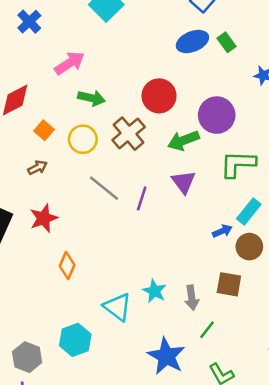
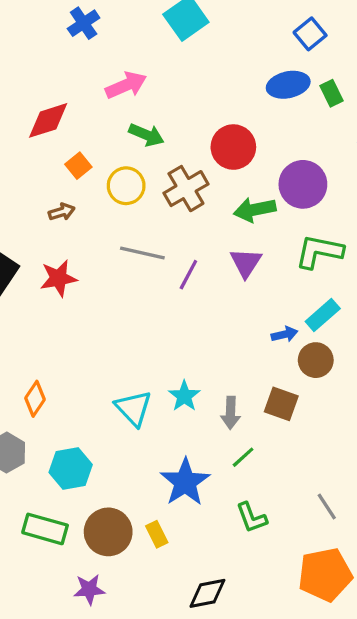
gray line: (104, 188) -> (142, 253), turned -36
orange diamond: (67, 266) -> (35, 399), moved
cyan hexagon: (75, 340) -> (71, 469), moved

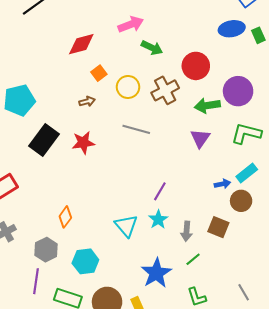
green arrow: (146, 135) -> (152, 48), moved
purple line: (188, 275) -> (160, 191), moved

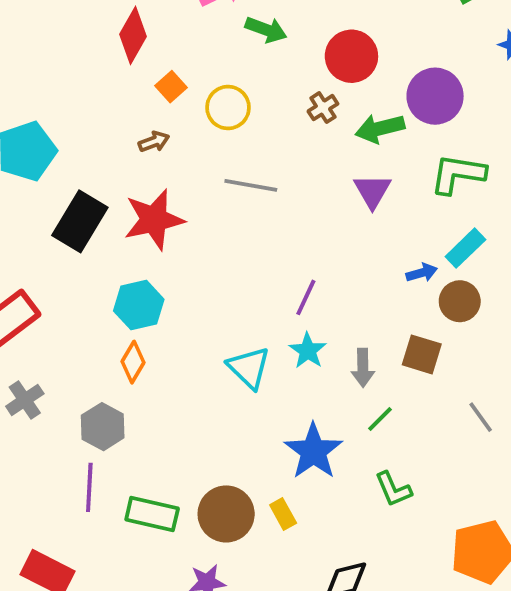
red diamond: (81, 44) -> (133, 35), turned -40
brown cross: (165, 90) -> (323, 108), moved, size x0.6
red star: (83, 143) -> (154, 220), size x1.4
cyan hexagon: (85, 261) -> (139, 305), moved
gray line: (244, 292) -> (481, 417), moved

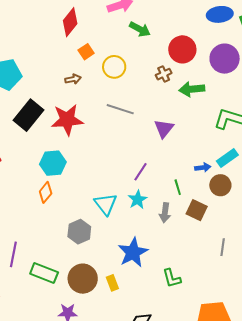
purple circle: (435, 96) -> (225, 59), moved
purple triangle: (372, 191) -> (164, 129), moved
gray line: (481, 417) -> (223, 247), turned 36
green line: (380, 419) -> (178, 187), moved, turned -70
gray hexagon: (103, 427) -> (79, 232), moved

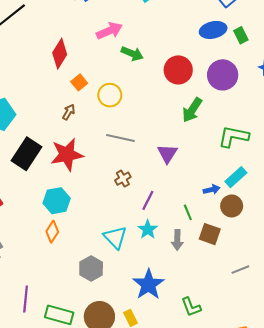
brown cross: (164, 74) -> (123, 179), moved
brown arrow: (73, 79) -> (69, 112), turned -42
green arrow: (192, 89) -> (192, 110), turned -45
gray line: (223, 247) -> (240, 270), turned 66

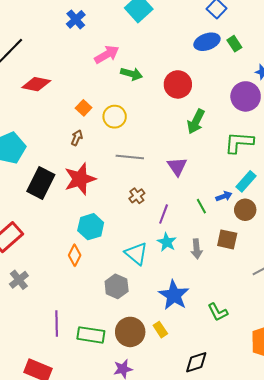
red diamond: (60, 54) -> (36, 84), moved, turned 76
purple circle: (223, 75) -> (246, 96), moved
cyan hexagon: (57, 201) -> (91, 227), moved
green line: (188, 212) -> (201, 206), moved

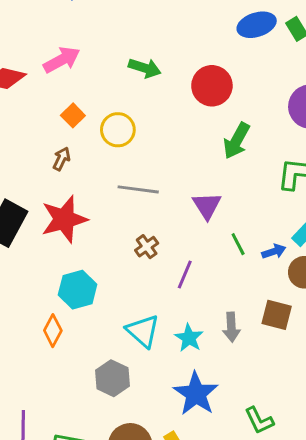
pink arrow: (107, 55) -> (62, 60), moved
green line: (201, 206) -> (238, 244), moved
cyan star: (167, 242) -> (189, 338), moved

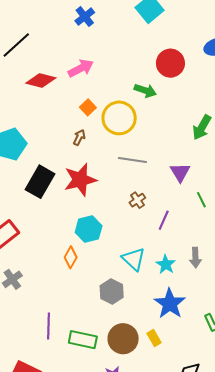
green arrow: (145, 68) -> (145, 91), moved
red circle: (212, 86) -> (170, 63), moved
yellow circle: (118, 130) -> (119, 118), size x1.4

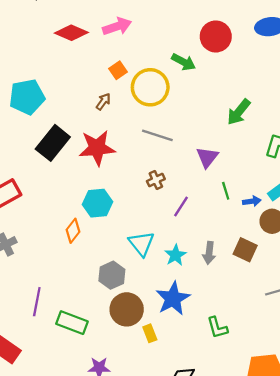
brown circle: (123, 339) -> (127, 309), moved

